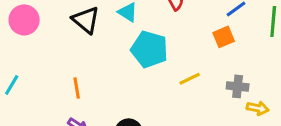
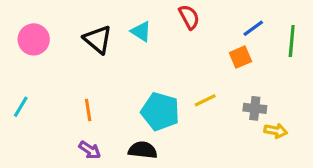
cyan pentagon: (149, 49) -> (160, 112), moved

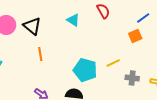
black triangle: (98, 39) -> (32, 26), moved
gray cross: (255, 108) -> (132, 78), moved
orange line: (88, 110) -> (40, 54), moved

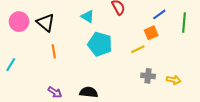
yellow line: (113, 63) -> (138, 49), moved
cyan pentagon: (85, 70) -> (100, 44), moved

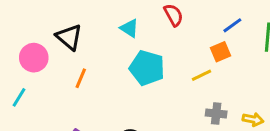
pink circle: (19, 22) -> (34, 58), moved
orange line: (54, 51) -> (81, 78), turned 32

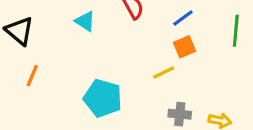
blue line: (232, 25) -> (183, 18), moved
cyan pentagon: (147, 68) -> (103, 98), moved

